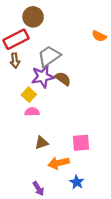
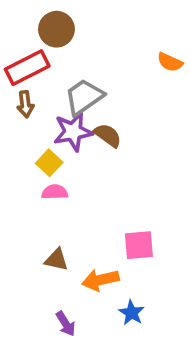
brown triangle: (42, 143) -> (56, 260), moved, turned 32

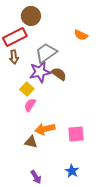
orange semicircle: (170, 62) -> (81, 35), moved
pink semicircle: (55, 192) -> (30, 105), turned -56
orange arrow: (100, 280) -> (45, 129), moved

